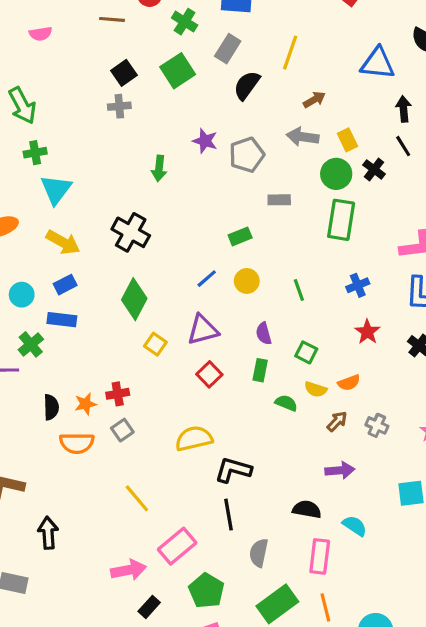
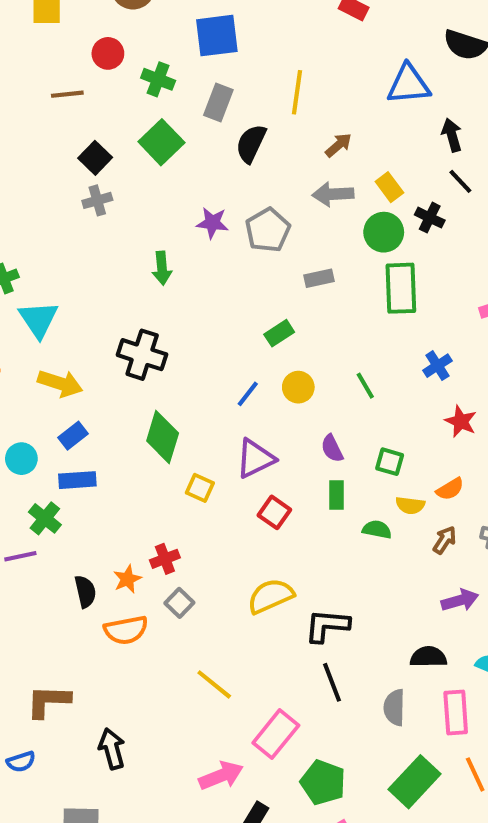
gray semicircle: (259, 553) -> (394, 707), moved

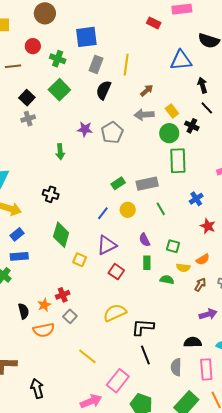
gray rectangle: (218, 103) -> (96, 64), moved
gray rectangle: (319, 278) -> (147, 184), moved, size x1.5
black cross: (142, 355) -> (51, 194), size x0.7

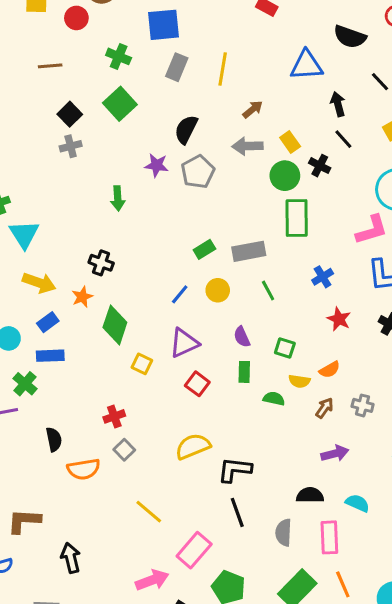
red circle: (33, 46) -> (76, 18), moved
black semicircle: (104, 90) -> (186, 129), moved
orange star: (44, 305) -> (82, 297), moved

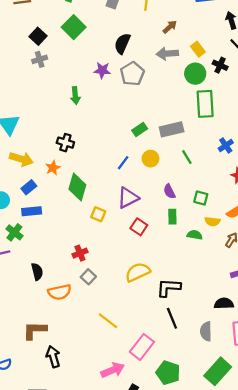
brown L-shape: (24, 521) -> (35, 330), moved

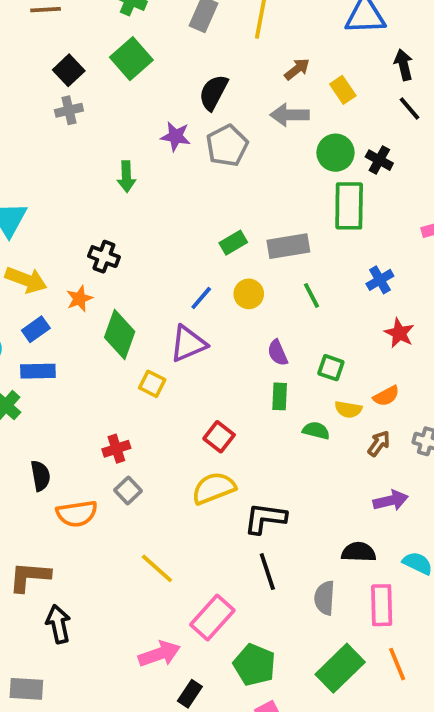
yellow rectangle: (198, 49) -> (343, 90), moved
black cross: (220, 65) -> (379, 160), moved
purple triangle: (128, 198) -> (188, 344), moved
red square: (139, 227) -> (219, 437), moved

